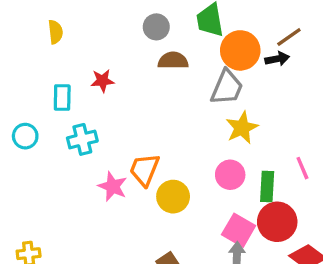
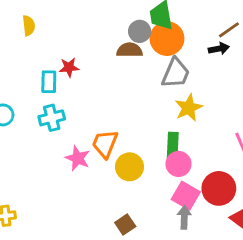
gray circle: (156, 27) -> (140, 31), moved
orange circle: (240, 50) -> (167, 39), moved
cyan rectangle: (62, 97) -> (49, 82), moved
pink circle: (230, 175) -> (179, 164), moved
green rectangle: (267, 186) -> (173, 145), moved

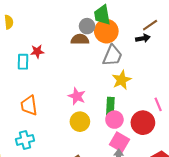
cyan cross: (52, 118) -> (25, 140), moved
orange trapezoid: (105, 144) -> (29, 105), moved, turned -30
pink star: (78, 158) -> (77, 96), moved
red circle: (219, 188) -> (143, 123), moved

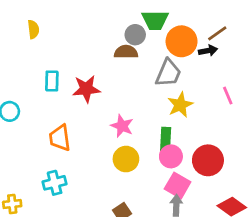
green trapezoid: (102, 15) -> (155, 20), turned -80
orange circle: (106, 31) -> (182, 41), moved
red star: (37, 52) -> (86, 89), moved, size x1.5
pink line: (158, 104) -> (228, 96), moved

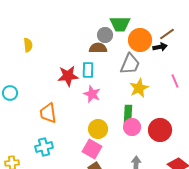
yellow semicircle: (33, 29) -> (28, 45), moved
cyan rectangle: (52, 81) -> (88, 70), moved
pink star: (122, 126) -> (92, 94), moved
pink square: (178, 185) -> (92, 149), moved

